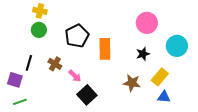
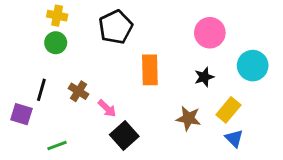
black pentagon: (77, 36) -> (116, 27), moved
blue triangle: (164, 97) -> (234, 138), turned 40
green line: (20, 102) -> (57, 146), moved

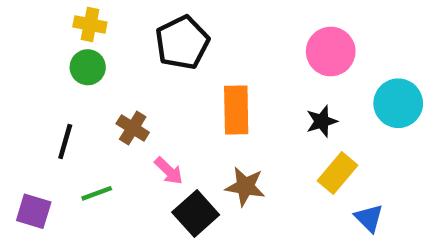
brown cross: (79, 91) -> (133, 128), moved
yellow rectangle: (228, 110) -> (337, 173), moved
purple square: (21, 114) -> (34, 211), moved
brown star: (188, 118) -> (245, 187), moved
green line: (57, 146) -> (97, 193), moved

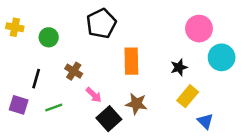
yellow cross: (90, 24) -> (15, 27), moved
pink circle: (331, 51) -> (199, 29), moved
purple square: (34, 211) -> (19, 105), moved

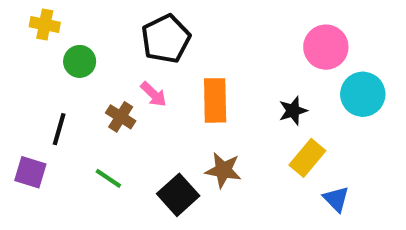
yellow cross: (15, 27) -> (45, 24), moved
pink arrow: (94, 95) -> (153, 94), moved
green line: (54, 107) -> (108, 178), moved, turned 54

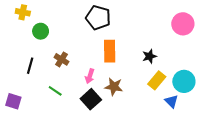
black pentagon: (166, 39) -> (98, 18), moved, turned -30
pink circle: (326, 47) -> (183, 24), moved
pink arrow: (153, 94) -> (90, 76), moved, turned 64
cyan circle: (363, 94) -> (184, 81), moved
purple square: (30, 172) -> (13, 101), moved

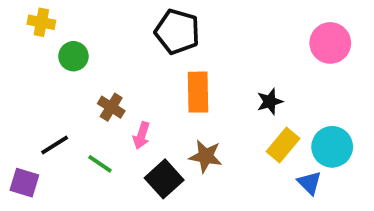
black line: (30, 66) -> (55, 145), moved, turned 42
pink arrow: (90, 76) -> (141, 136), moved

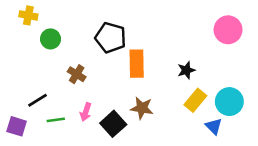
black pentagon: (177, 32) -> (111, 38), moved
pink arrow: (141, 136) -> (86, 112), moved
green line: (100, 164) -> (56, 120), moved, turned -42

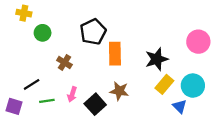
pink circle: (228, 30) -> (198, 42), moved
black pentagon: (111, 38) -> (93, 32), turned 30
black star: (186, 70) -> (157, 59), size x1.5

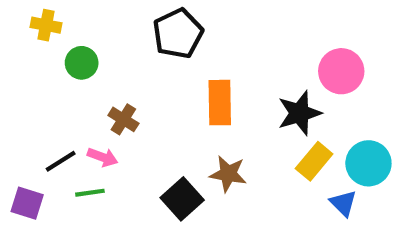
black pentagon: (93, 32) -> (178, 34), moved
pink circle: (198, 42) -> (341, 71), moved
pink arrow: (72, 94) -> (103, 157), moved, turned -88

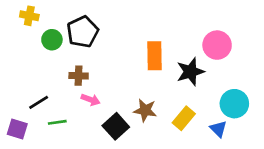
black pentagon: (178, 34) -> (83, 32), moved
orange rectangle: (220, 103) -> (154, 56), moved
brown cross: (123, 119) -> (79, 76), turned -30
pink arrow: (103, 157) -> (91, 100), moved
yellow rectangle: (314, 161) -> (184, 118), moved

